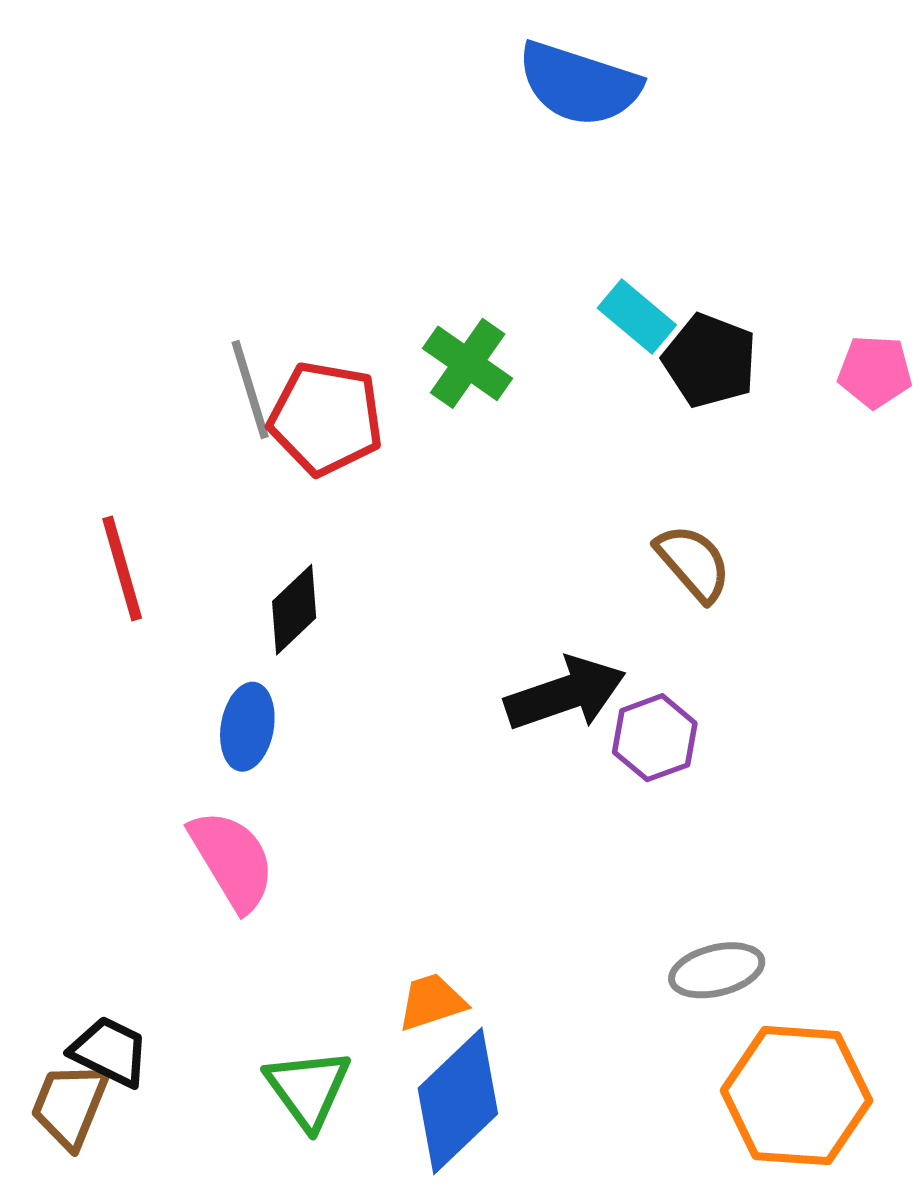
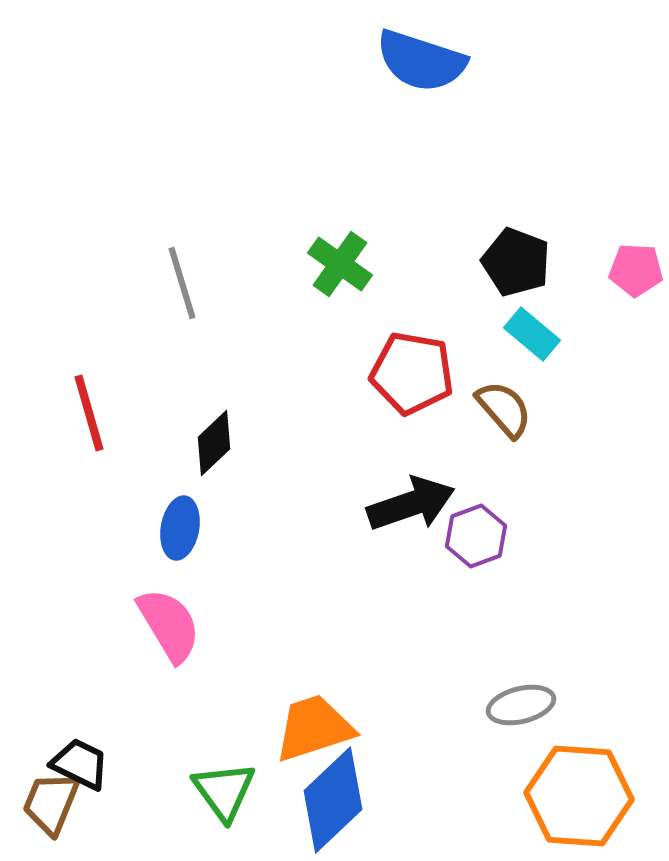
cyan rectangle: (637, 317) -> (532, 334), moved
red pentagon: (326, 418) -> (412, 373), moved
orange trapezoid: (432, 1002) -> (314, 728), size x1.6

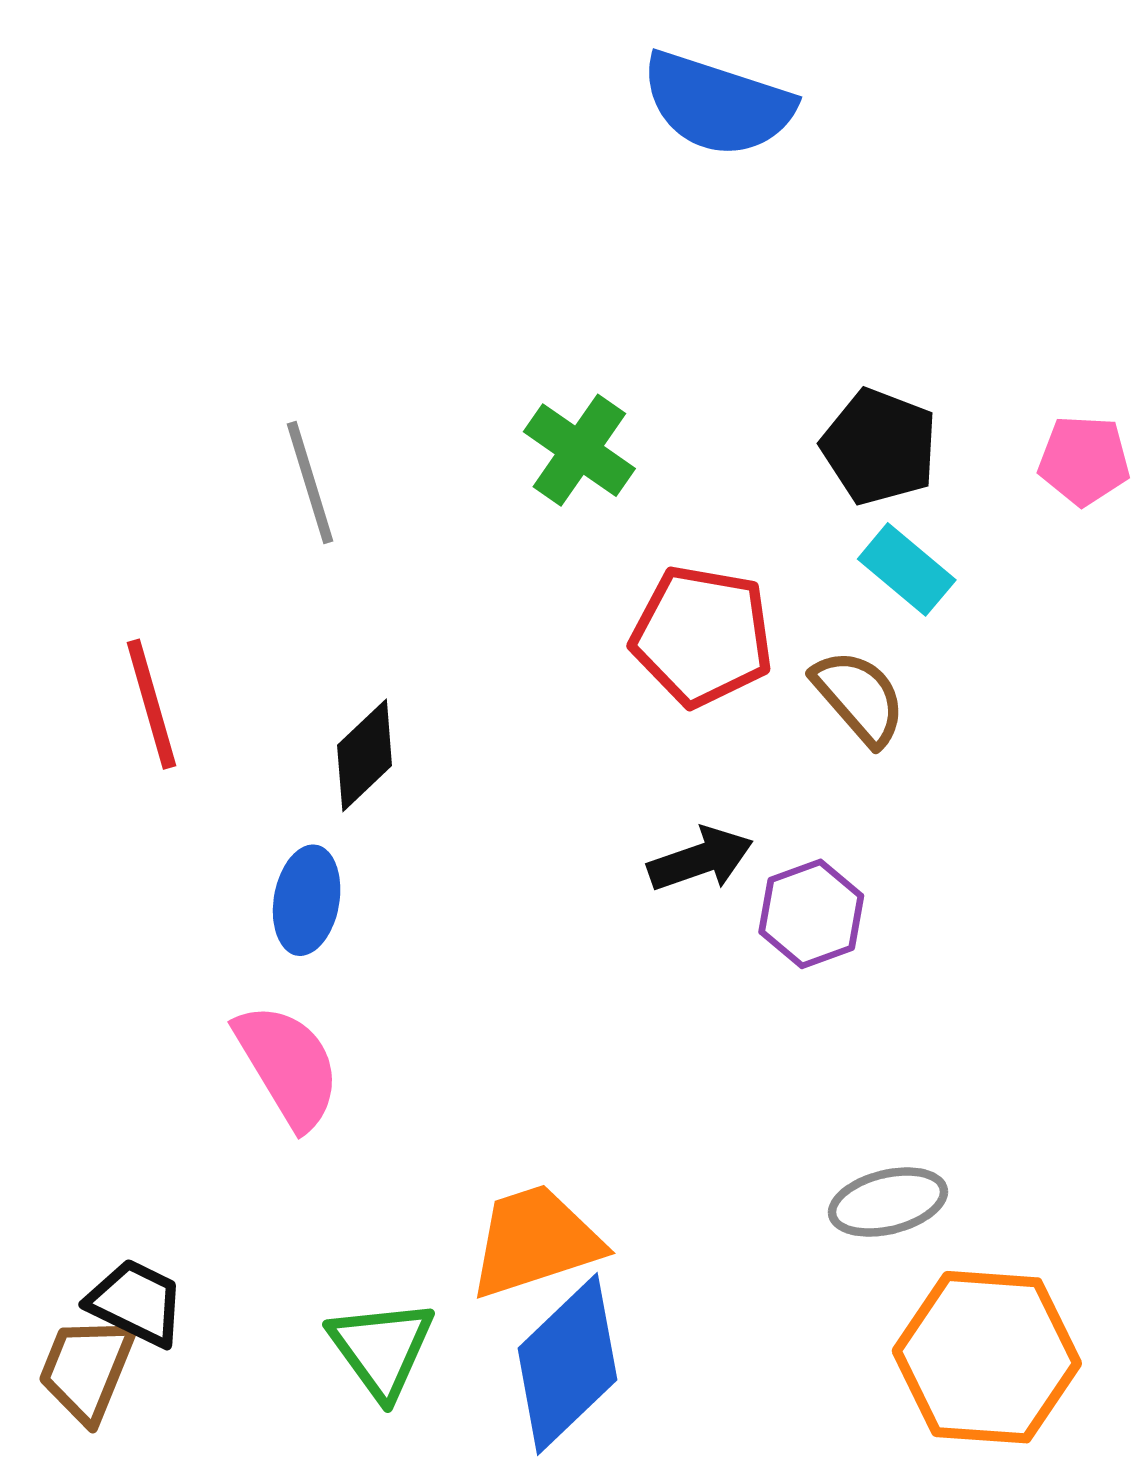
black arrow: (411, 504) -> (700, 859), size x0.7

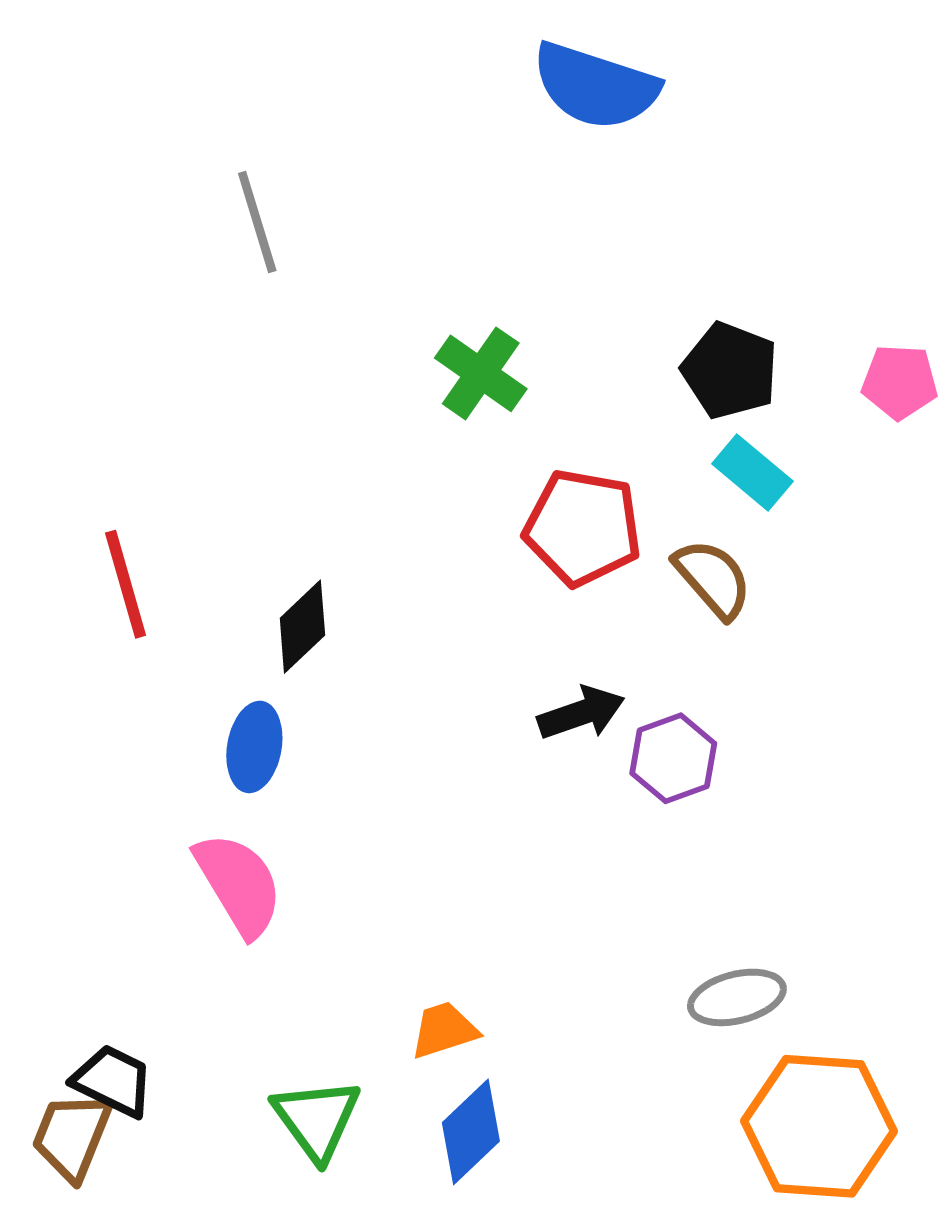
gray line: (310, 483) -> (257, 222), moved
orange trapezoid: (535, 1241) -> (444, 1030), size x0.6
blue diamond: (567, 1364) -> (471, 1132), size x0.7

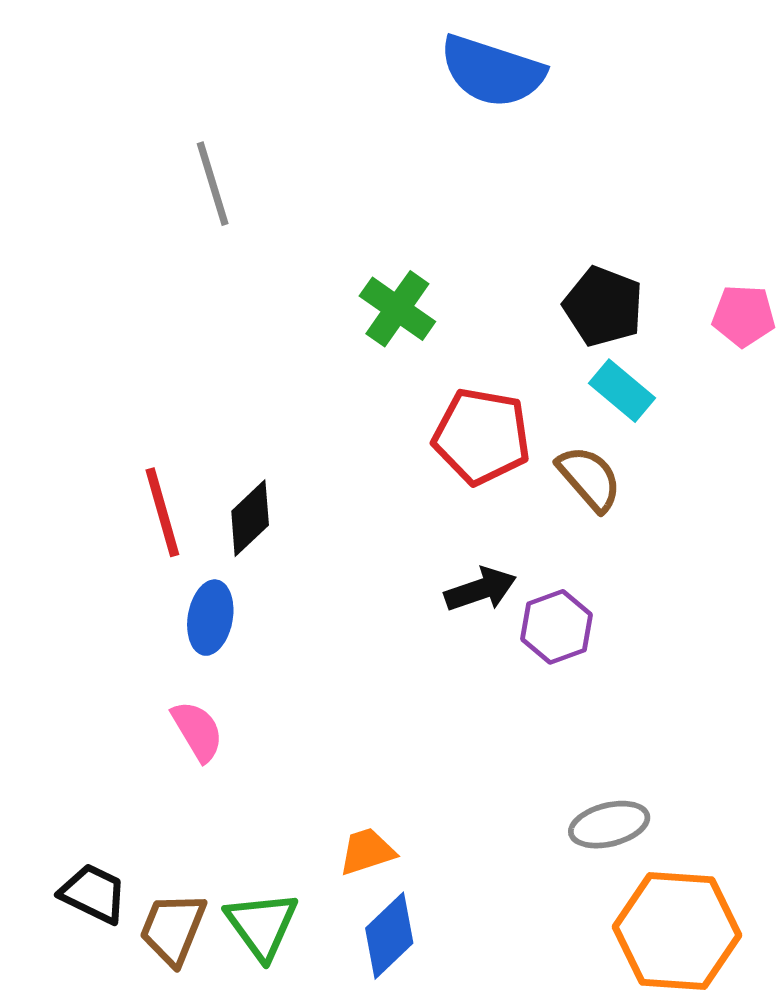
red line: (126, 584) -> (162, 512), moved
pink semicircle: (239, 884) -> (197, 731), size x0.7
brown trapezoid: (72, 1136) -> (173, 929), moved

